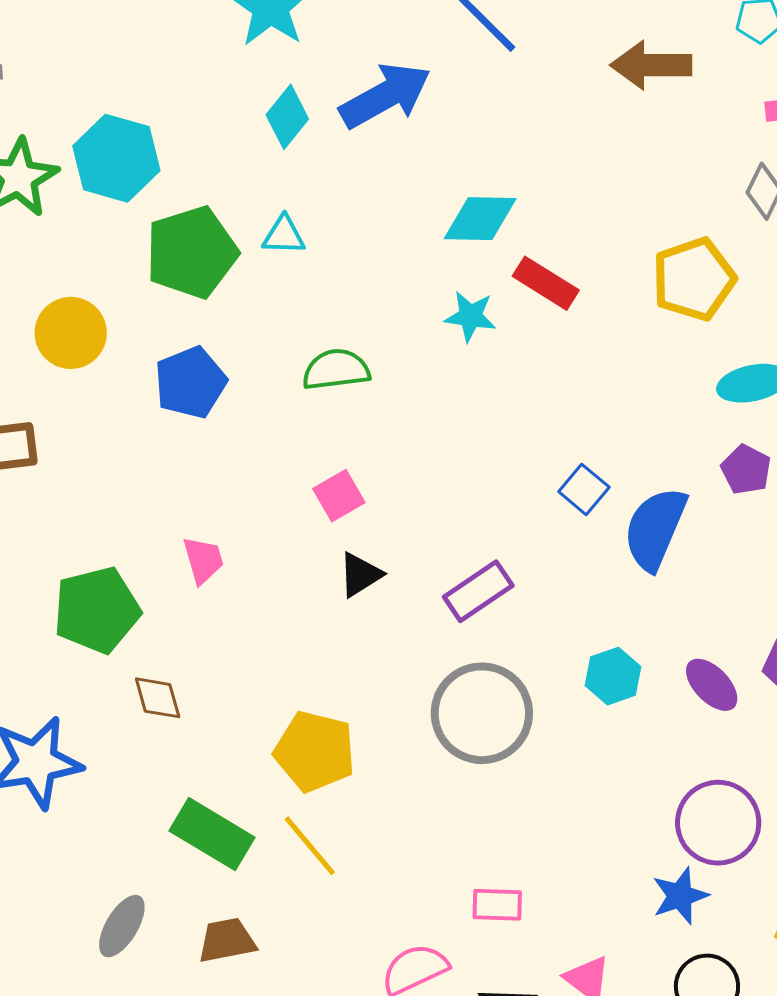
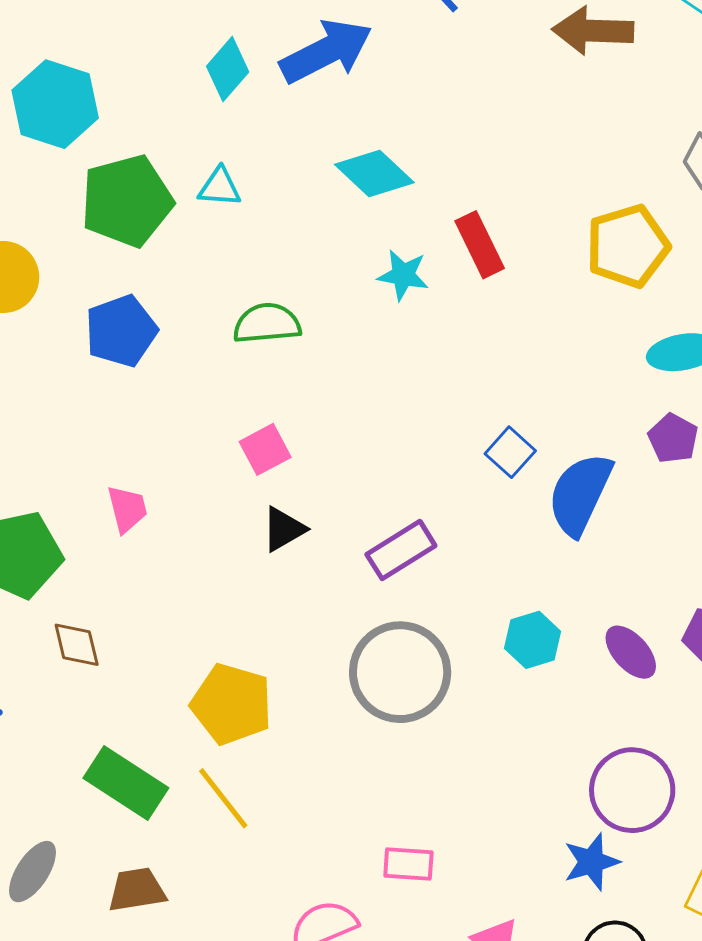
cyan diamond: (480, 219) -> (374, 174), moved, turned 40
red rectangle: (546, 283) -> (480, 245), turned 30

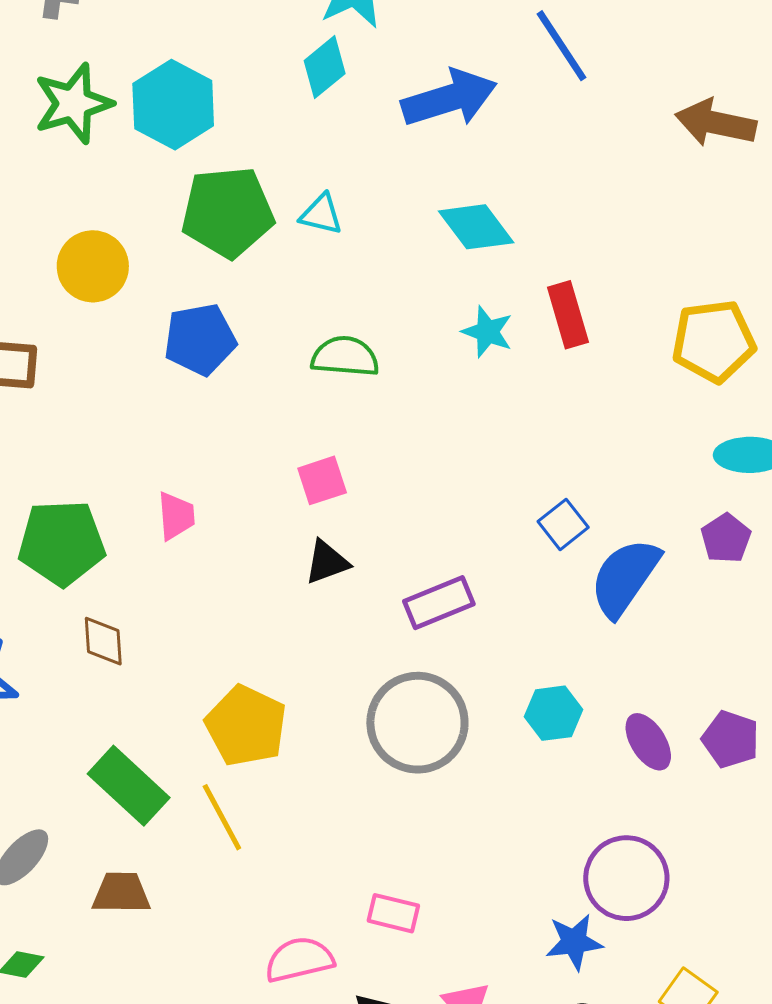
cyan diamond: (228, 69) -> (325, 67), moved

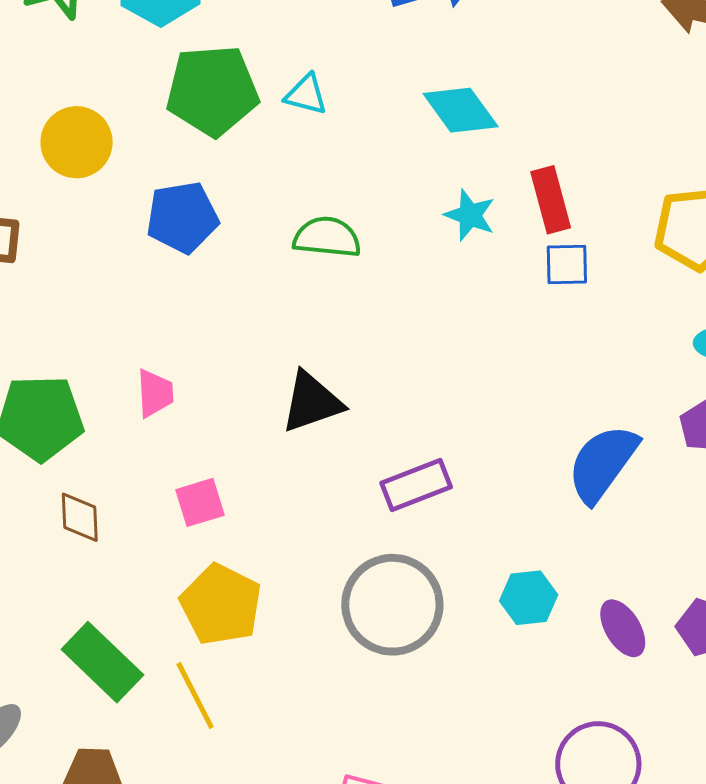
pink square: (322, 480) -> (200, 502), moved
blue square: (563, 524) -> (567, 264), moved, turned 36
black triangle: (327, 562) -> (312, 402), moved, size x1.4

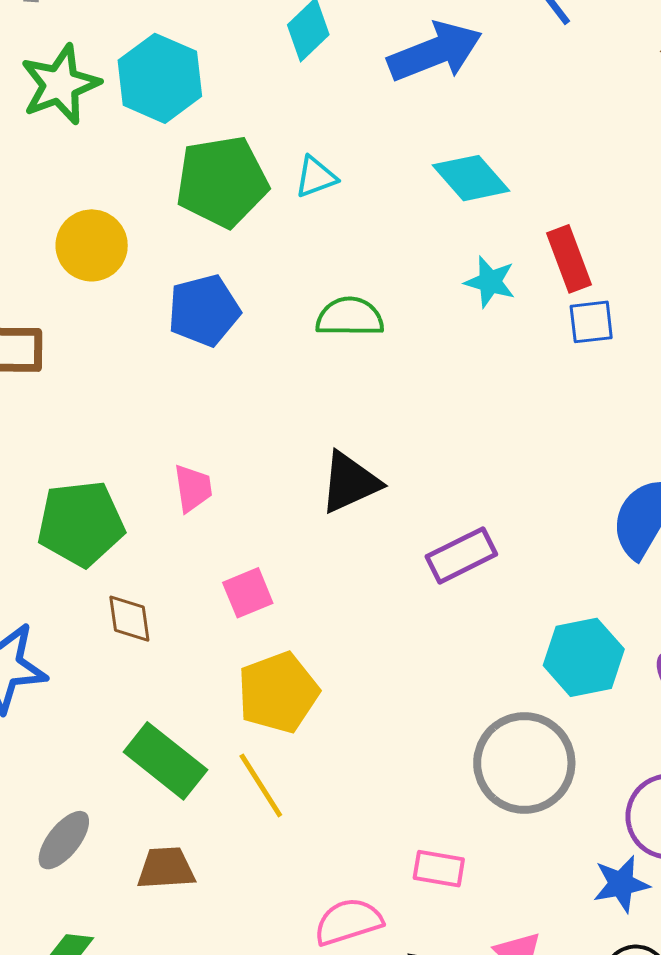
cyan triangle: (306, 95) -> (316, 177), turned -30
cyan hexagon: (529, 598) -> (584, 657), size x1.4
yellow pentagon: (221, 605) -> (278, 692), turned 30
gray circle: (392, 605) -> (524, 763), moved

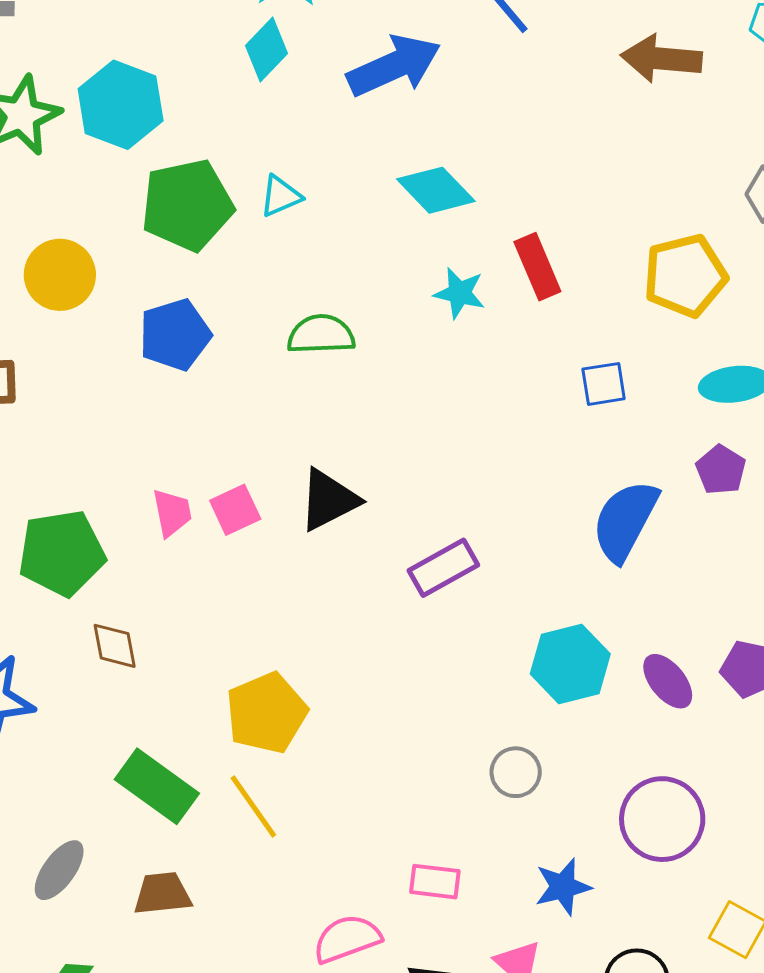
blue square: (591, 322) -> (604, 384), moved
pink square: (248, 593) -> (235, 510), moved
gray circle: (524, 763) -> (516, 772), size x0.5
blue star: (621, 884) -> (563, 887), moved

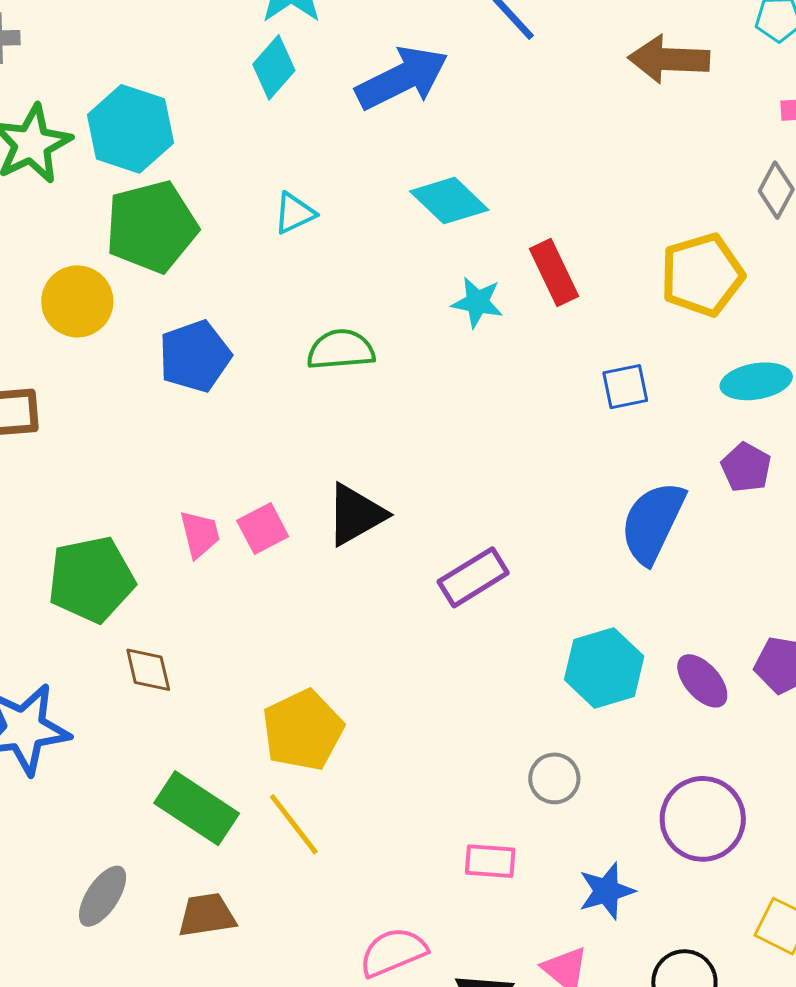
green pentagon: (187, 205) -> (152, 227), moved
pink rectangle: (435, 882) -> (490, 861), moved

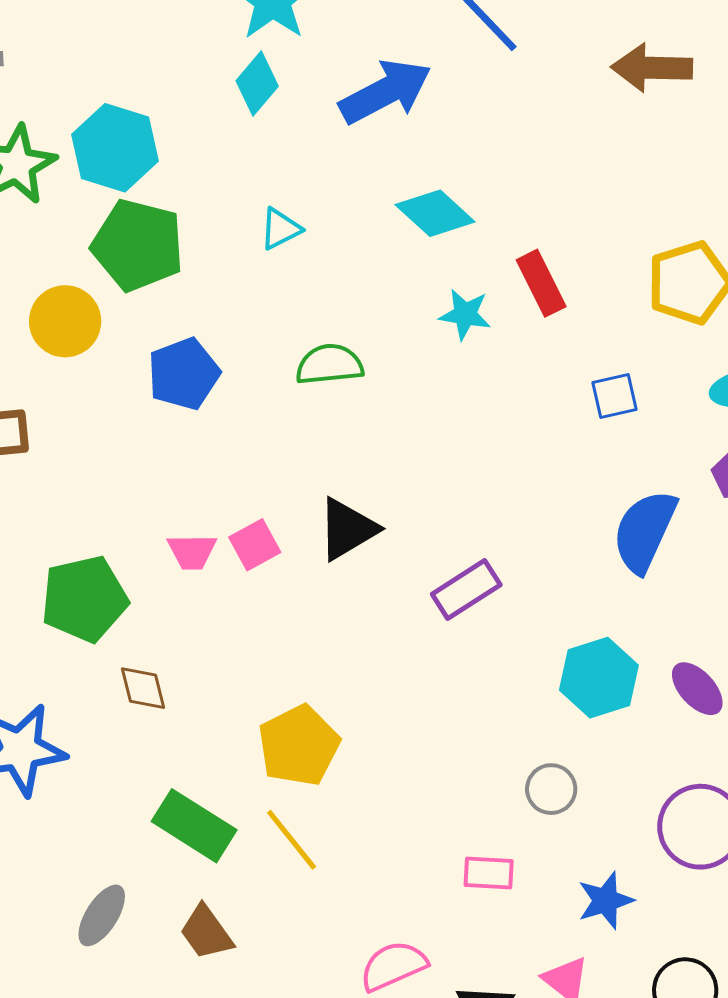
green pentagon: (152, 227) -> (138, 245), turned 30
pink trapezoid: (200, 534) -> (192, 552), turned 104
brown trapezoid: (207, 915) -> (206, 932), turned -116

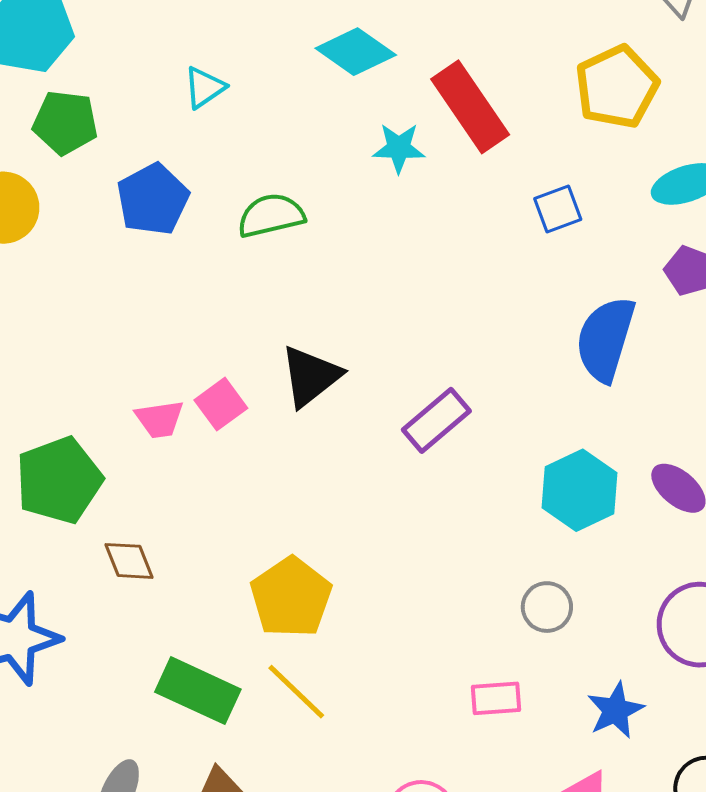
green pentagon: (138, 245) -> (65, 122), size x0.7
red rectangle: (541, 283) -> (470, 107), size x1.4
blue pentagon: (184, 374) -> (153, 199), moved

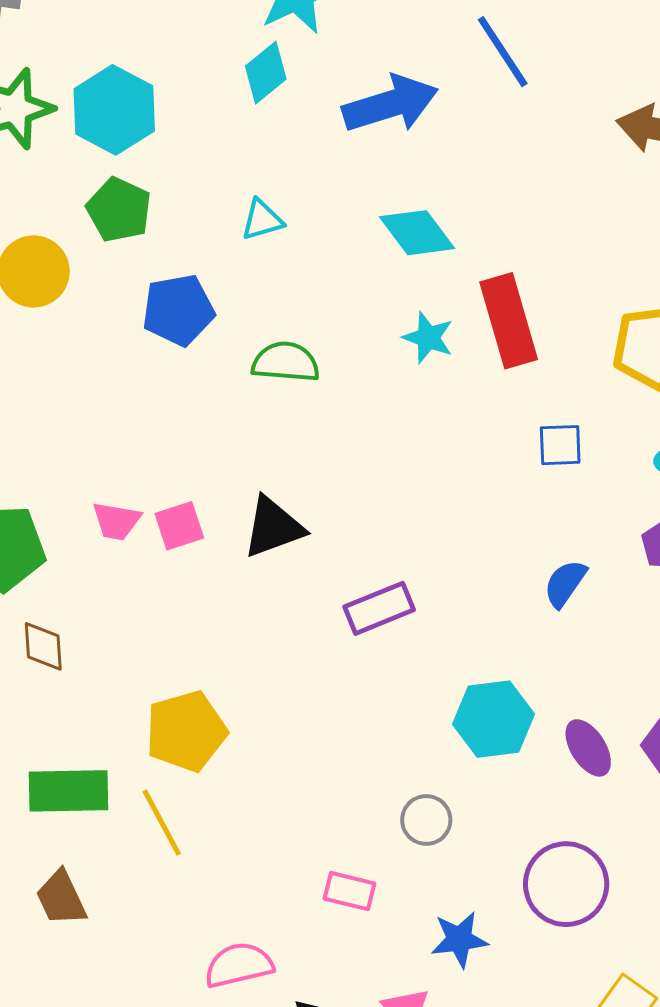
blue semicircle: (605, 339) -> (565, 583), size x0.6
green rectangle: (198, 691) -> (69, 791), turned -44

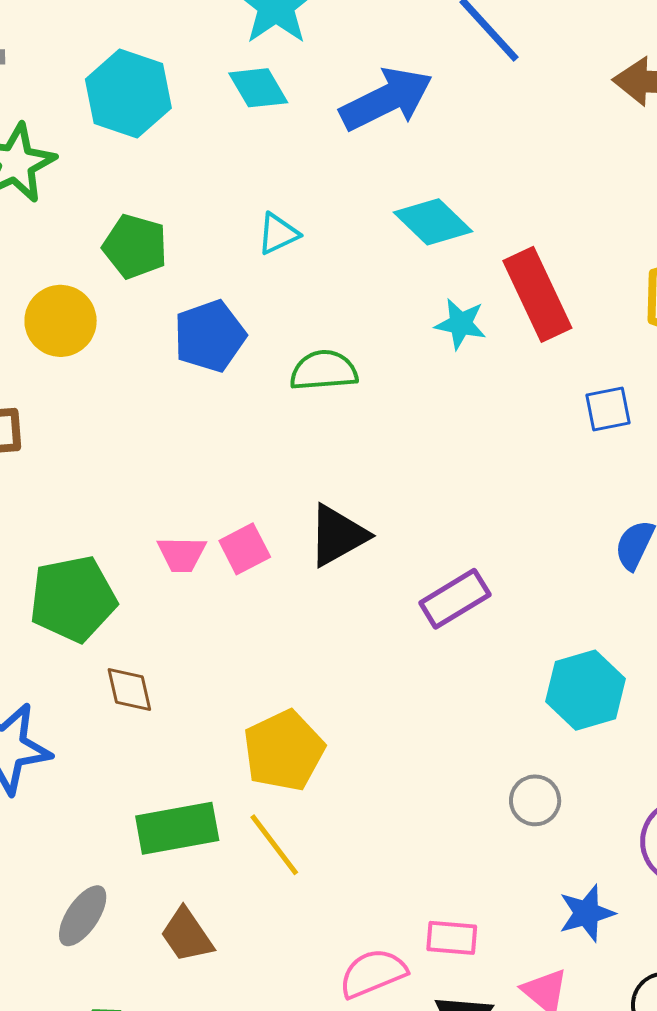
cyan diamond: (266, 73) -> (258, 88), turned -72
cyan hexagon: (114, 110) -> (128, 94), moved
pink rectangle: (349, 891) -> (452, 938), moved

